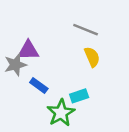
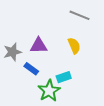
gray line: (86, 30) -> (79, 15), moved
purple triangle: (28, 50) -> (39, 46), moved

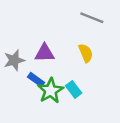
cyan rectangle: (64, 77) -> (74, 89), turned 72
green star: (49, 91) -> (51, 91), moved

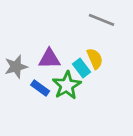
cyan rectangle: (74, 89) -> (81, 68), moved
green star: (51, 91) -> (67, 85), moved

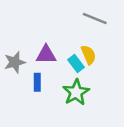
green star: (67, 85) -> (76, 92), moved
blue rectangle: (40, 88) -> (37, 82), turned 54

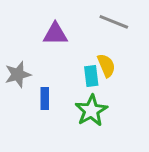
purple triangle: (46, 55) -> (55, 34), moved
cyan rectangle: (76, 64) -> (91, 76), turned 30

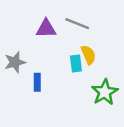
gray line: (114, 22) -> (77, 24), moved
green star: (91, 111) -> (105, 92), moved

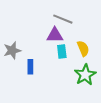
purple triangle: (46, 29) -> (55, 35), moved
yellow semicircle: (88, 55) -> (83, 48), moved

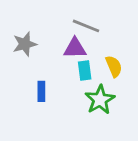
gray star: (12, 50) -> (25, 44), moved
green star: (85, 75) -> (100, 100), moved

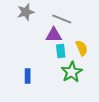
gray star: (25, 44) -> (26, 12), moved
blue rectangle: (41, 91) -> (28, 76), moved

